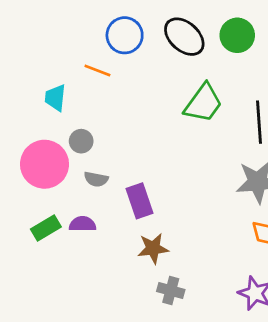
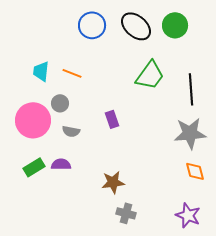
orange line: (97, 71) -> (72, 73), moved
purple rectangle: (140, 201) -> (112, 119), moved, size x0.7

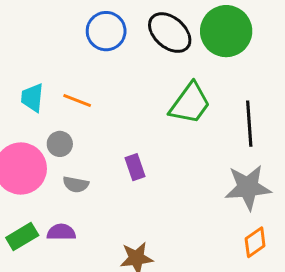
green circle: (175, 25) -> (226, 31), size x1.4
orange diamond: (195, 171) -> (255, 242), turned 70

